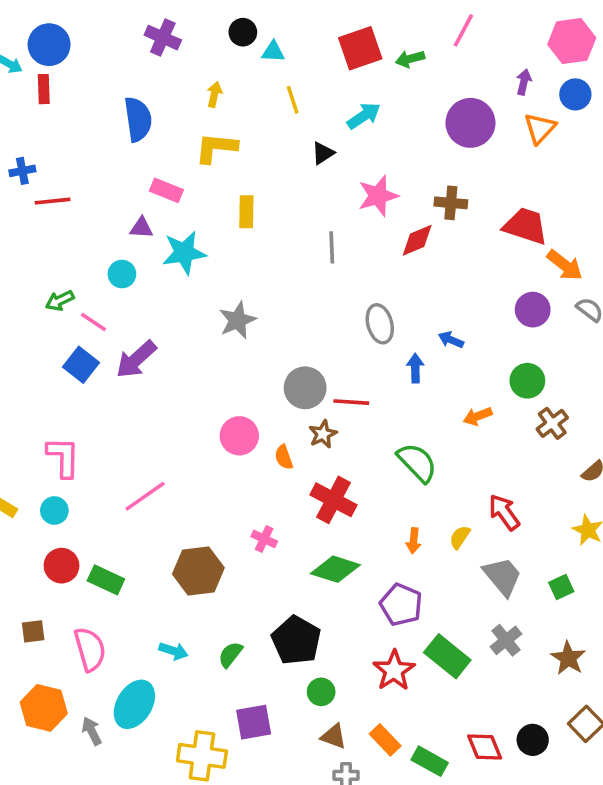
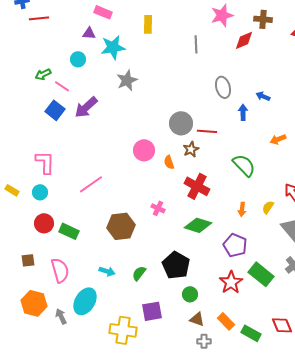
gray star: (238, 320) -> (127, 80), moved

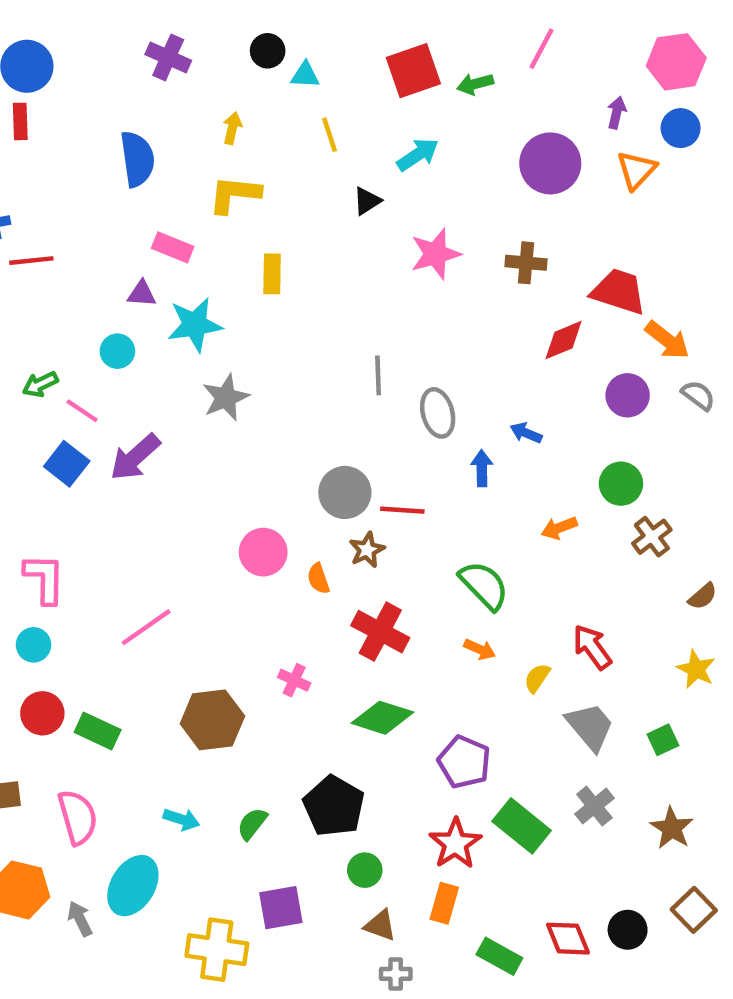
red diamond: (244, 40) -> (564, 340), moved
gray line: (196, 44) -> (378, 375), moved
orange arrow: (242, 209) -> (480, 649), moved, turned -72
orange rectangle: (226, 321) -> (444, 903), moved, turned 60

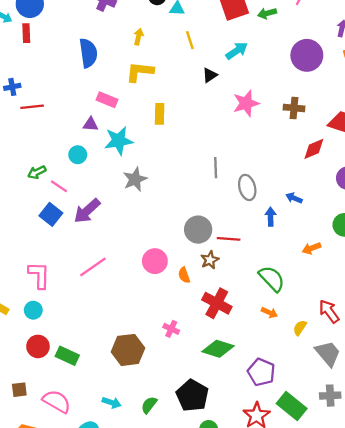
pink line: (146, 627) -> (93, 267), moved
gray cross: (594, 806) -> (330, 396), turned 36
pink semicircle: (78, 817) -> (57, 401), turned -44

